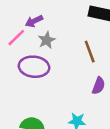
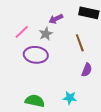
purple arrow: (34, 21) -> (56, 19), moved

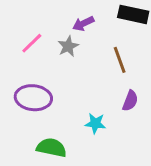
purple ellipse: (36, 55) -> (33, 98), moved
cyan star: (70, 98) -> (95, 123), moved

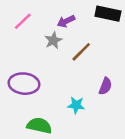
pink line: (32, 43) -> (23, 21), moved
brown line: (120, 60) -> (81, 52), moved, turned 65

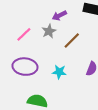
pink line: (23, 21) -> (24, 34), moved
cyan star: (76, 105) -> (59, 72), moved

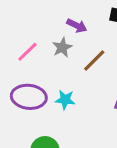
purple arrow: (59, 16) -> (77, 26), turned -128
cyan star: (59, 72) -> (65, 100), moved

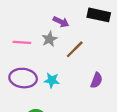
pink line: (27, 52) -> (22, 42), turned 48

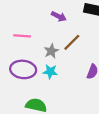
gray star: (49, 39) -> (51, 51), moved

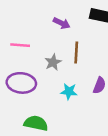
brown line: (72, 42) -> (76, 52), turned -42
cyan star: (50, 72) -> (69, 91), moved

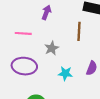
purple arrow: (62, 23) -> (46, 12), moved, turned -96
brown line: (76, 52) -> (79, 31), moved

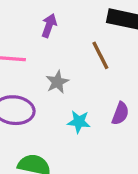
brown line: (79, 31) -> (100, 55), turned -30

